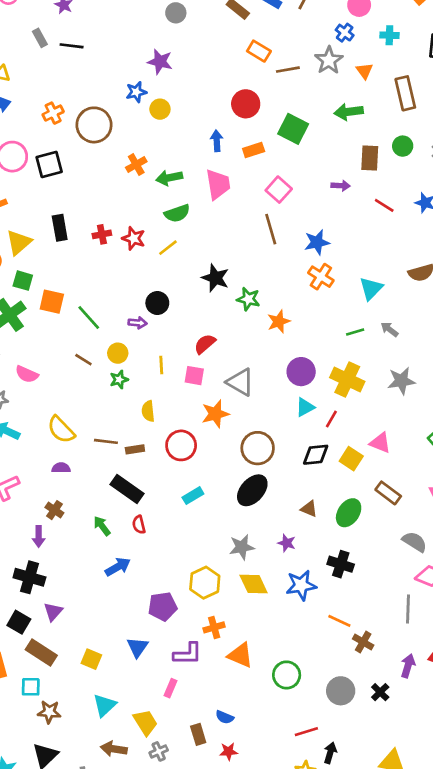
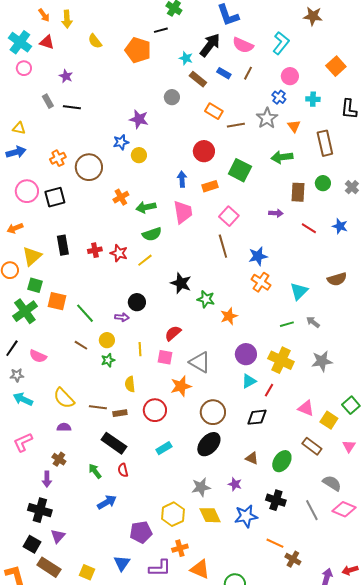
gray circle: (176, 13) -> (172, 97), moved
yellow square: (351, 459) -> (329, 420), moved
gray line: (408, 609) -> (312, 510), moved, turned -30

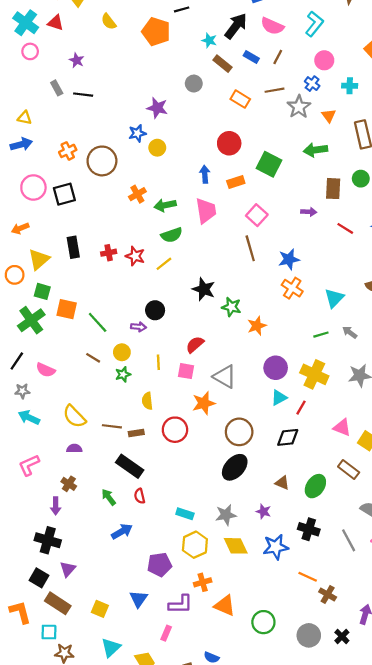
brown line: (236, 125) -> (275, 90), moved
cyan rectangle: (164, 448) -> (185, 514), moved, turned 49

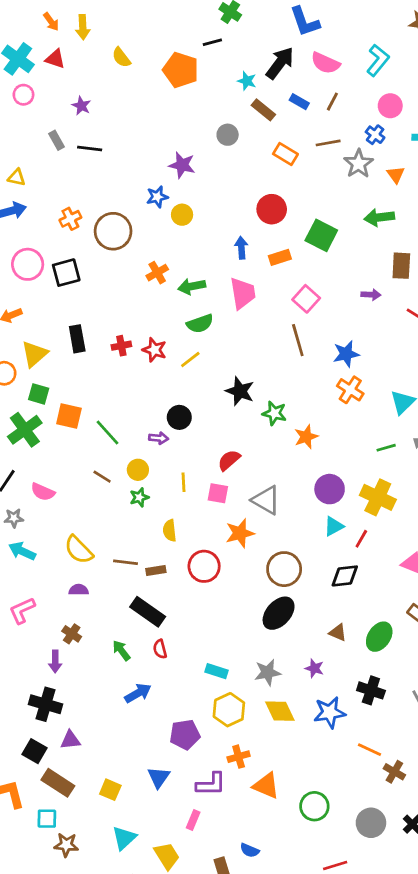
purple triangle: (68, 569) -> (70, 740), turned 42

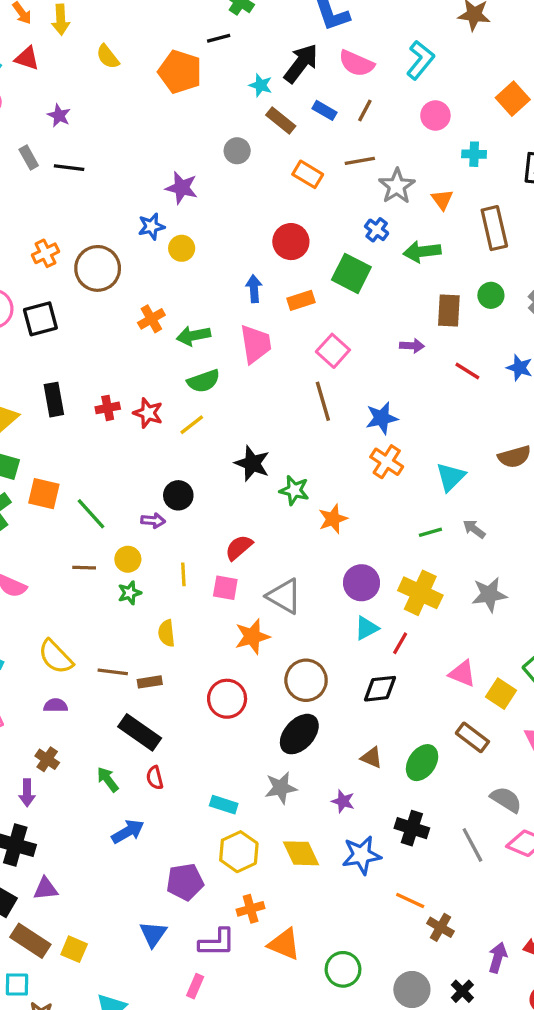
blue cross: (375, 135) -> (377, 230), moved
brown line: (102, 477) -> (84, 568), turned -30
red circle: (204, 566) -> (227, 699), moved
gray star: (268, 672) -> (281, 788), moved
yellow square: (110, 790) -> (74, 949), moved

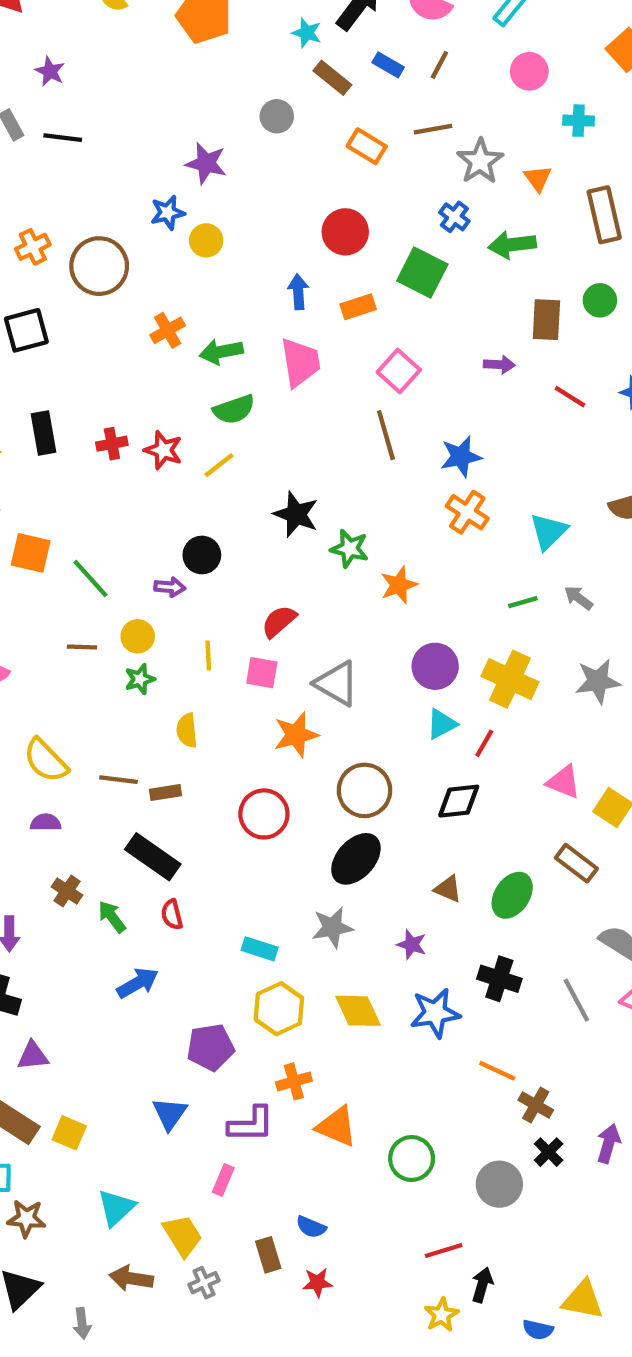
brown cross: (47, 759) -> (67, 891), moved
black cross: (462, 991) -> (549, 1152), moved

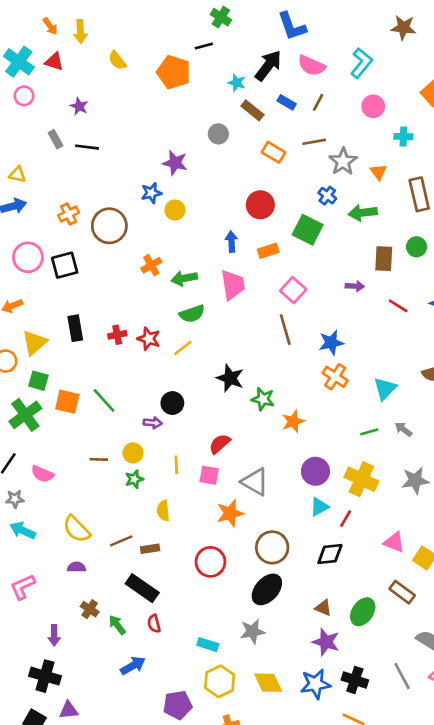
green line: (91, 579) -> (104, 400), moved
brown line: (118, 780) -> (121, 541), turned -30
purple star: (412, 944) -> (326, 642), moved, size x1.5
black cross: (499, 979) -> (355, 680), moved

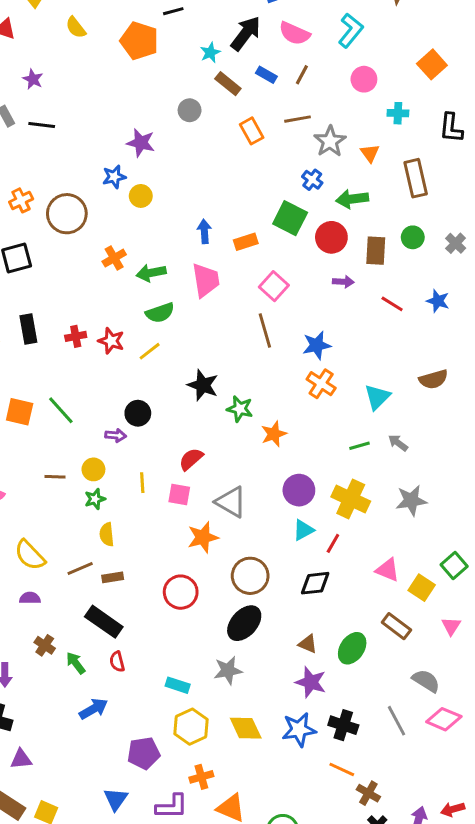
cyan star: (237, 83) -> (210, 53), turned 30
orange rectangle: (273, 152) -> (252, 131), turned 30
red circle: (260, 205) -> (331, 237), moved
yellow semicircle: (163, 511) -> (107, 534), moved

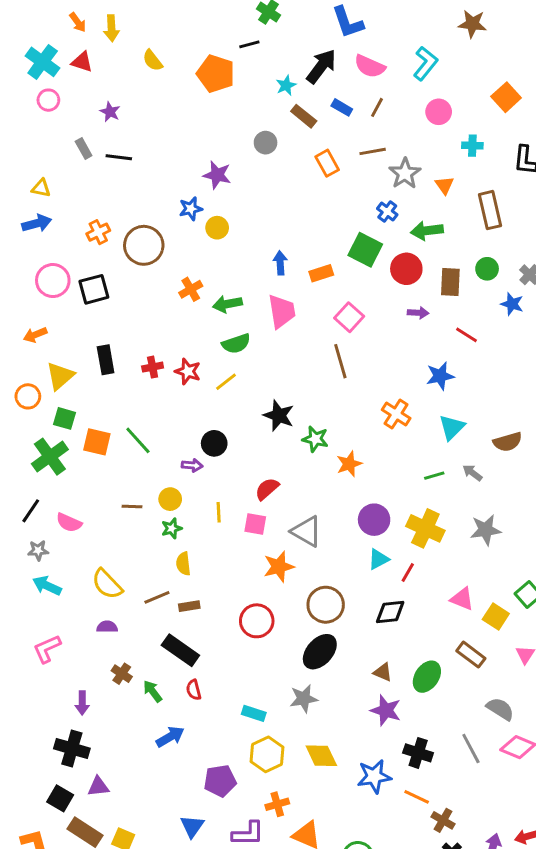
blue star: (438, 301) -> (512, 304), moved
blue star: (317, 345) -> (440, 376), moved
brown semicircle: (433, 379) -> (508, 442), moved
blue star: (299, 730) -> (374, 776), moved

